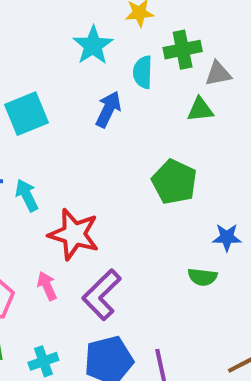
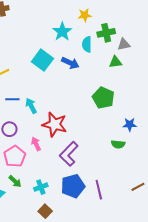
blue arrow: (108, 109) -> (70, 63), turned 90
cyan square: (27, 114) -> (42, 60), moved, turned -30
pink arrow: (47, 286) -> (36, 144), moved

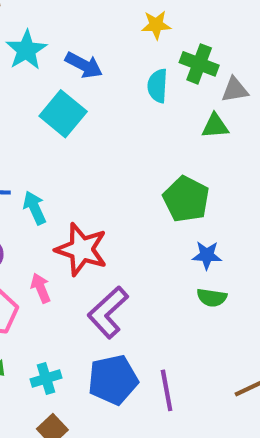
cyan star: (62, 32) -> (26, 50), moved
green cross: (106, 33) -> (199, 64), turned 30
blue arrow: (70, 63) -> (84, 65), moved
blue star: (130, 125) -> (207, 255), moved

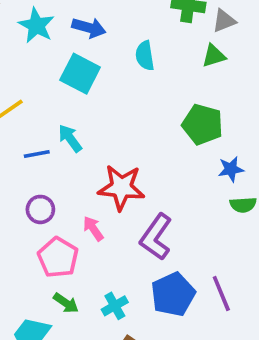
cyan semicircle: (158, 86) -> (145, 56), moved
cyan arrow: (35, 208) -> (70, 138), moved

